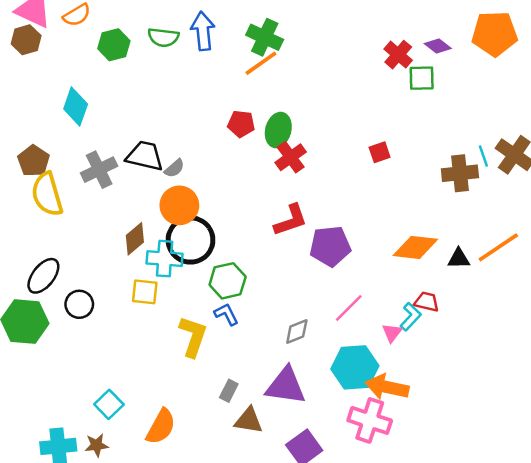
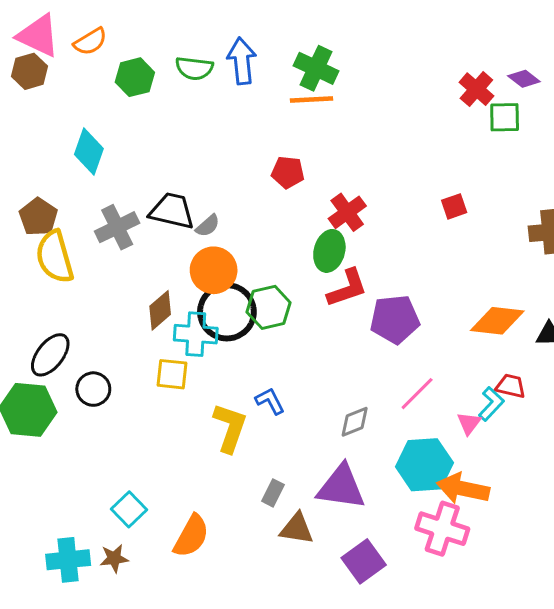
orange line: (261, 63) -> (312, 99), turned 32
green ellipse: (278, 130) -> (329, 251), moved
green hexagon: (228, 281) -> (269, 307), moved

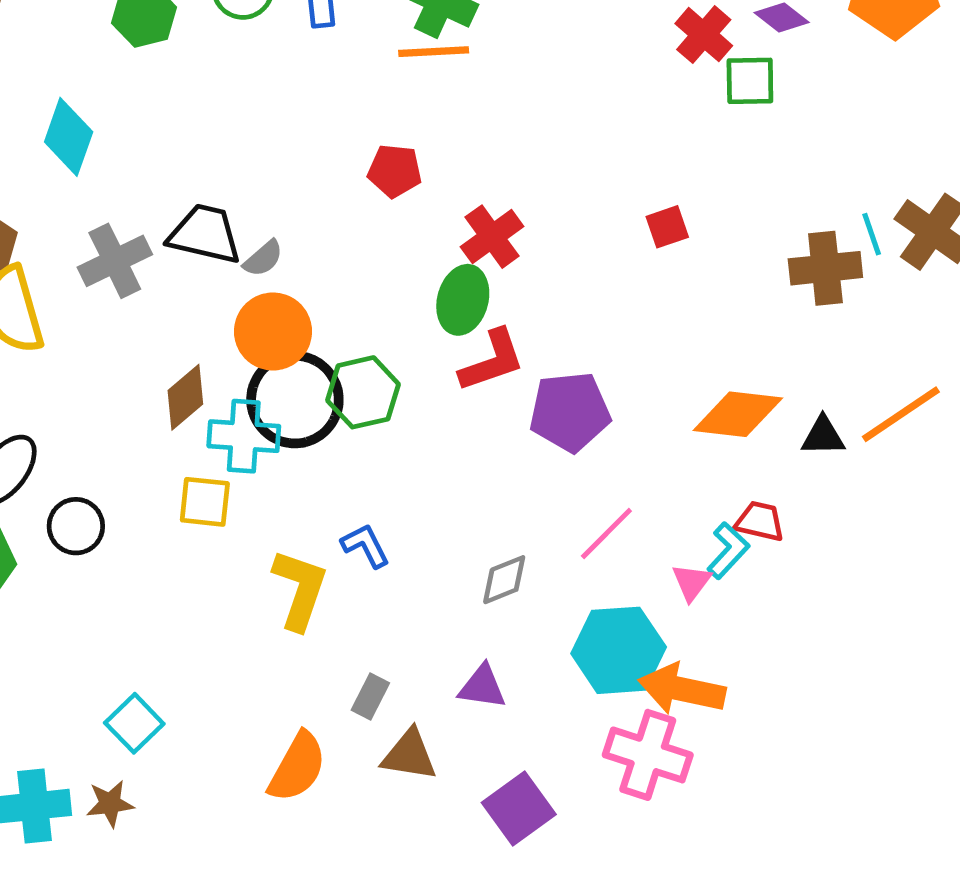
purple triangle: (341, 487) -> (482, 687), size x0.6
orange semicircle: (191, 536) -> (297, 767), moved

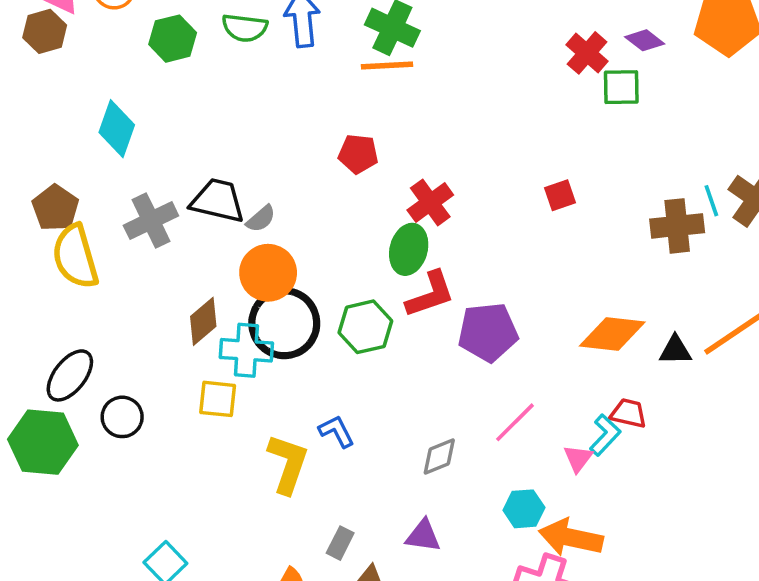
green hexagon: (363, 392) -> (365, 327), moved
cyan hexagon: (619, 650) -> (524, 509), size x0.6

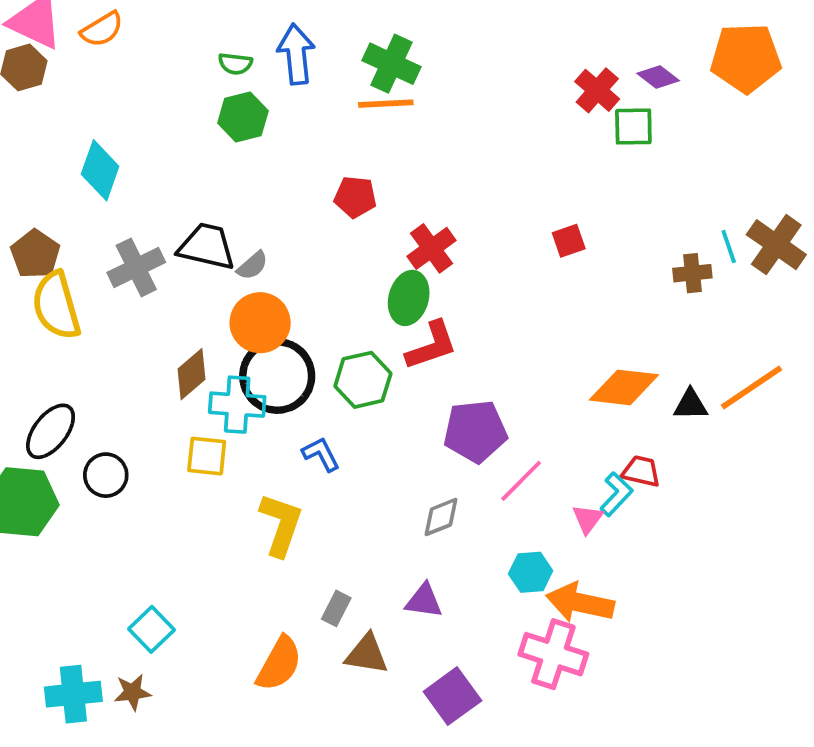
green semicircle: (245, 28) -> (235, 64), size x0.7
green hexagon: (173, 39) -> (243, 117), moved
brown cross: (677, 226) -> (692, 273), size x0.7
purple pentagon: (488, 332) -> (475, 431), moved
blue L-shape: (337, 431) -> (321, 454), moved

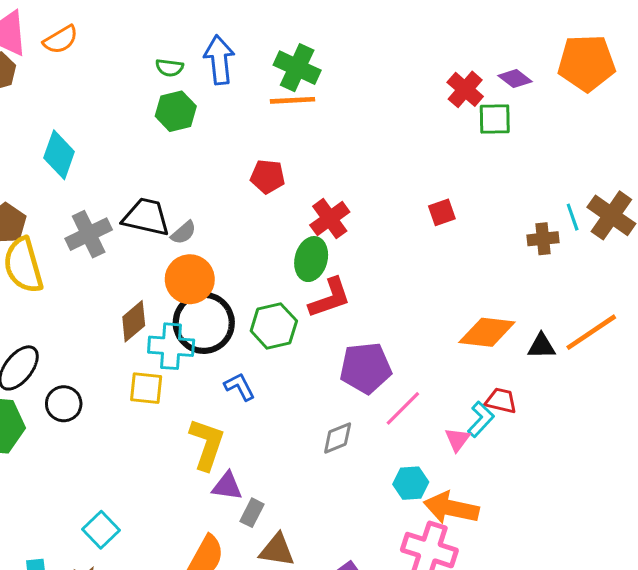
purple triangle: (424, 601) -> (227, 486), moved

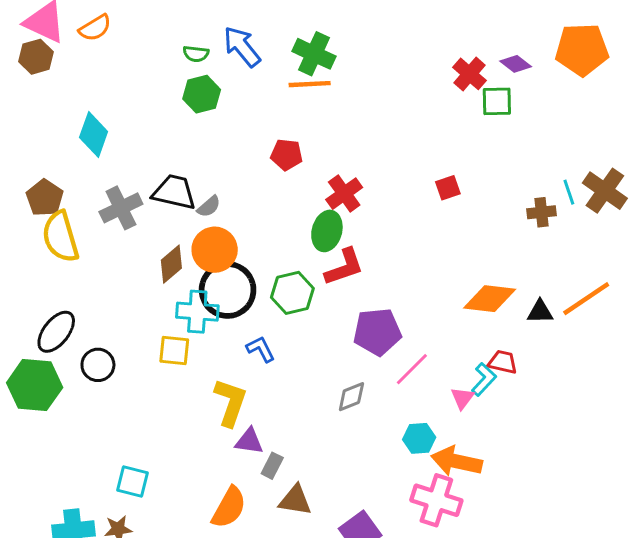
blue arrow: (219, 60) -> (242, 47), turned -33
brown diamond: (134, 321) -> (171, 264), moved
cyan square: (101, 530) -> (132, 482), turned -32

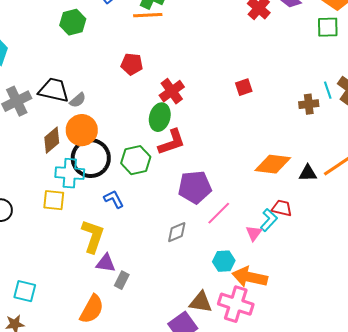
green square: (497, 101) -> (328, 27), moved
brown triangle: (295, 500) -> (201, 302), moved

